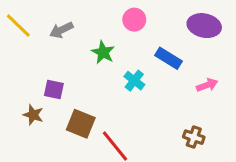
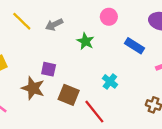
cyan cross: (134, 81) -> (110, 81), moved
brown star: (33, 115) -> (33, 88), size x1.5

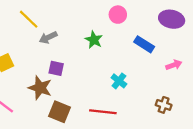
gray arrow: (54, 25) -> (48, 37), moved
brown square: (69, 95) -> (60, 112), moved
red line: (94, 112) -> (103, 112), turned -45

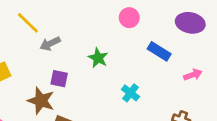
green star: (94, 40) -> (98, 58), moved

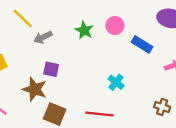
pink circle: (129, 18) -> (115, 26), moved
green star: (98, 58) -> (84, 30), moved

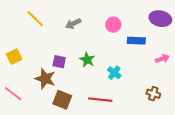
green star: (84, 30) -> (87, 60), moved
gray arrow: (43, 37) -> (73, 24), moved
blue rectangle: (142, 44) -> (136, 41), turned -30

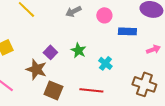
gray arrow: (73, 24) -> (73, 11), moved
purple square: (59, 62) -> (50, 52), turned 32
brown cross: (153, 94) -> (144, 84), size x1.6

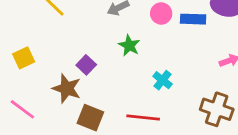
blue rectangle: (127, 31) -> (193, 19), moved
green star: (78, 50) -> (129, 45), moved

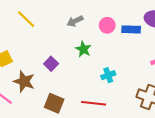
cyan cross: (163, 80) -> (108, 75), turned 32
brown star: (67, 88) -> (24, 81), moved

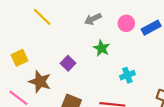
blue rectangle: (131, 29) -> (151, 28), turned -30

